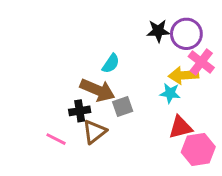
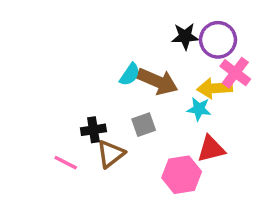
brown arrow: (97, 90) -> (157, 81), moved
pink hexagon: (198, 149) -> (182, 175), moved

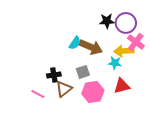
pink hexagon: (182, 175) -> (93, 92), moved

